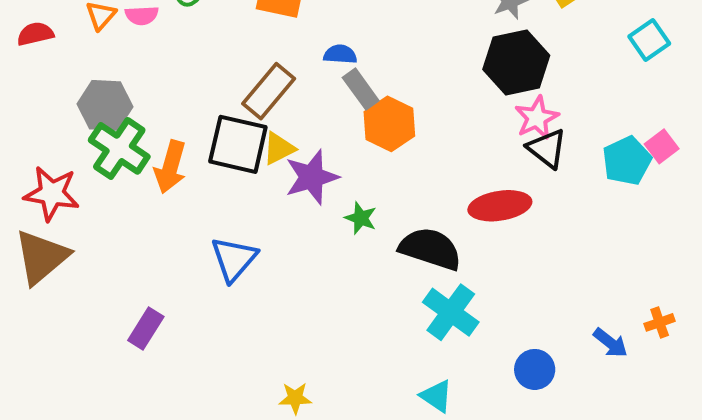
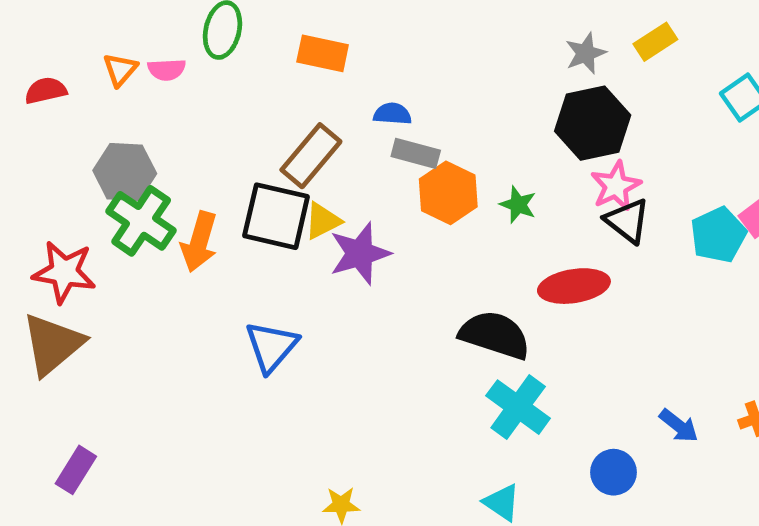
gray rectangle: (361, 89) -> (416, 153), turned -39
green star: (361, 218) -> (518, 205), moved
purple rectangle: (146, 329) -> (76, 470), moved
blue arrow: (610, 343) -> (679, 426), moved

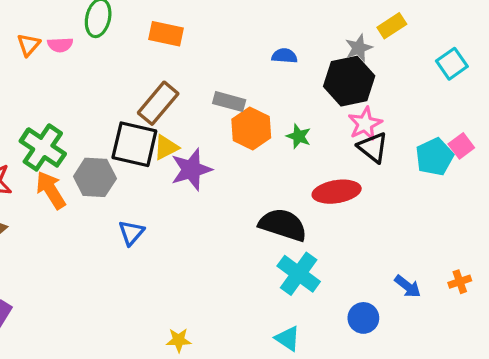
gray star: (586, 53) -> (359, 48), moved
blue semicircle: (392, 114) -> (284, 56), moved
gray hexagon: (125, 172) -> (95, 177), moved
orange arrow: (199, 242) -> (51, 190), moved, turned 132
blue triangle: (271, 347) -> (131, 233), size x0.7

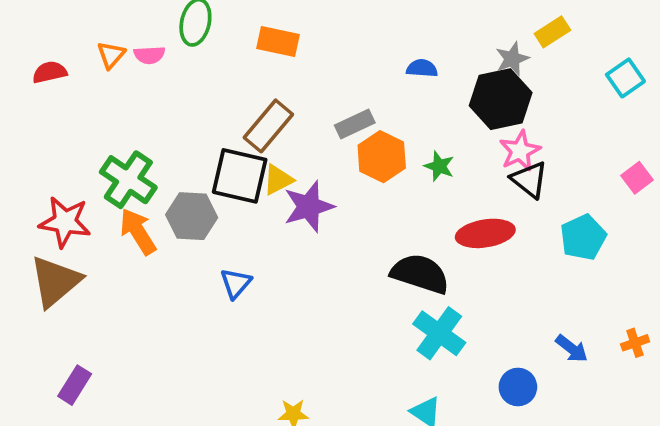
gray rectangle: (229, 102) -> (355, 124), turned -40
cyan pentagon: (434, 157) -> (583, 237), moved

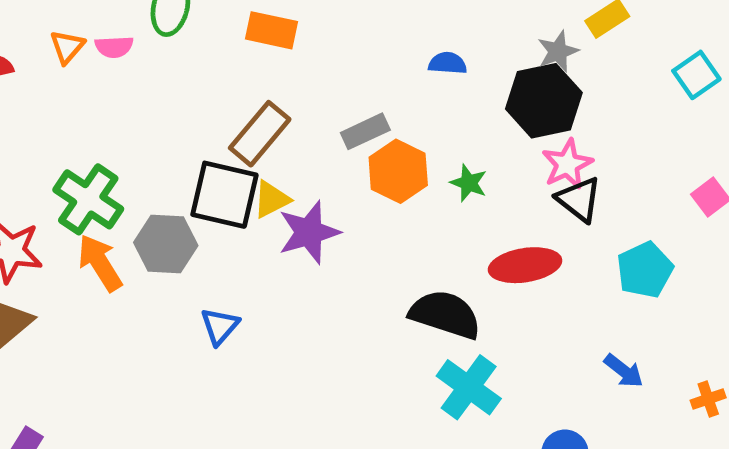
blue arrow: (572, 349) -> (624, 371), moved

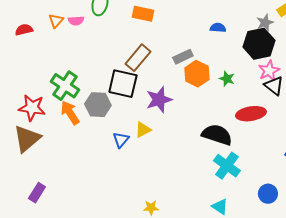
yellow triangle: (271, 199) -> (143, 130), moved

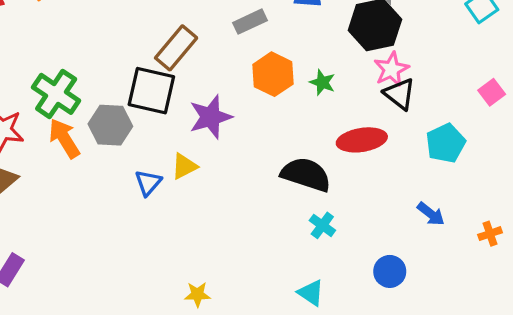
gray rectangle: (183, 57) -> (250, 22), moved
cyan cross: (227, 166) -> (322, 225), size x0.6

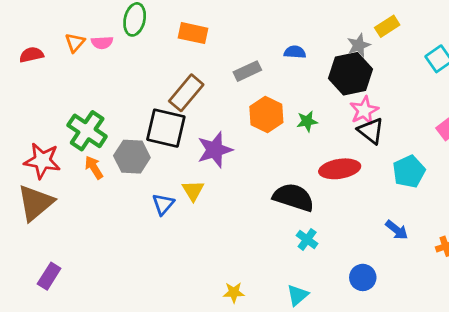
green star: (322, 82) -> (307, 121), turned -30
orange arrow: (64, 138) -> (94, 167), size x0.7
yellow triangle: (184, 166) -> (193, 191), turned -35
cyan triangle: (311, 293) -> (298, 295), turned 45
yellow star: (197, 294) -> (234, 292), moved

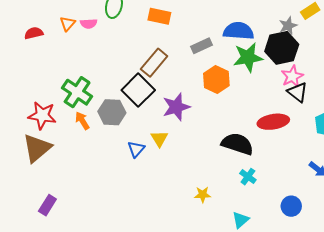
blue semicircle: (295, 52) -> (238, 31), size x1.8
green star: (307, 121) -> (248, 57), moved, size x1.8
black square: (166, 128) -> (138, 90), turned 32
yellow star: (234, 292) -> (203, 195), moved

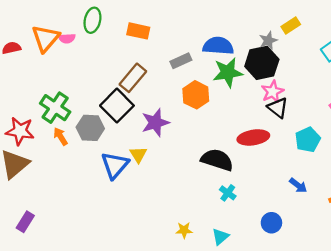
orange triangle: (68, 24) -> (46, 38), size x1.8
blue triangle: (136, 149) -> (115, 165), size x1.6
yellow star: (203, 195) -> (184, 230), moved

